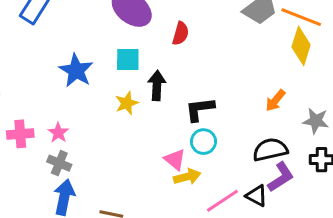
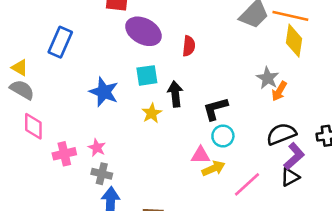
gray star: (316, 121) -> (268, 78), moved, turned 30
pink triangle: (175, 160) -> (201, 155), turned -30
black triangle: (257, 196) -> (290, 177), moved, turned -48

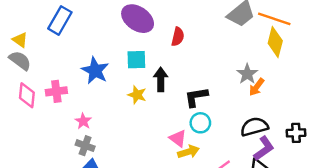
yellow star: (152, 113) -> (137, 95), turned -30
pink cross: (64, 154) -> (56, 91), moved
pink triangle: (201, 155) -> (178, 138), turned 30

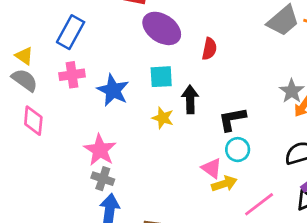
pink cross: (56, 91) -> (72, 75), moved
pink star: (83, 121) -> (100, 150), size x1.6

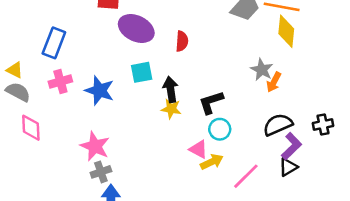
yellow star: (163, 118) -> (171, 109), moved
gray cross: (103, 179) -> (101, 172), turned -30

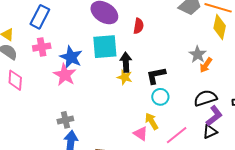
cyan square: (142, 72) -> (105, 47), size x1.5
pink star: (95, 146) -> (65, 75), moved
pink triangle: (198, 149) -> (141, 134), moved
yellow arrow: (212, 162) -> (152, 121), turned -102

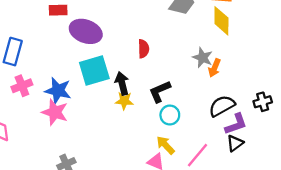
red semicircle: (138, 26) -> (144, 49), moved
purple L-shape: (214, 116) -> (236, 124), turned 30

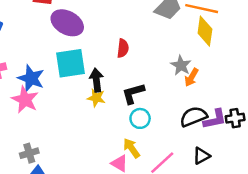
purple L-shape: (236, 124) -> (215, 119), moved

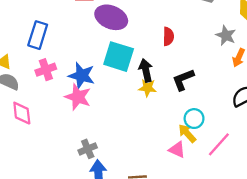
cyan square: (70, 63) -> (119, 57), turned 32
gray star: (181, 65) -> (226, 35), moved
cyan circle: (140, 118) -> (194, 119), moved

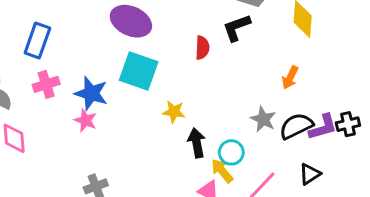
gray star: (226, 35) -> (263, 119), moved
black arrow: (146, 70) -> (197, 143), moved
black L-shape: (183, 80) -> (237, 28), moved
pink star: (78, 97) -> (86, 120), size x0.7

